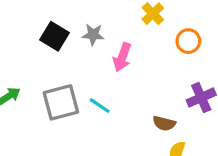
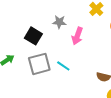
black square: (54, 36) -> (33, 36), moved

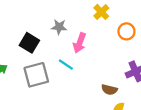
cyan line: (63, 66) -> (66, 65), moved

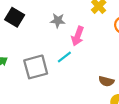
black square: (29, 43) -> (15, 17), moved
cyan line: (66, 65) -> (64, 57), turned -72

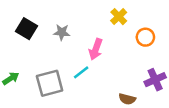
gray star: (58, 21) -> (62, 32), moved

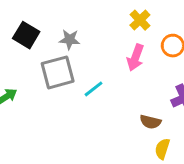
pink arrow: (96, 49) -> (135, 58), moved
gray square: (50, 83) -> (58, 72), moved

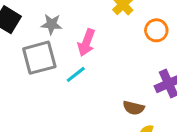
pink arrow: (135, 58) -> (86, 43), moved

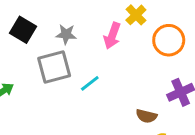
orange circle: (156, 30) -> (169, 40), size x1.4
pink arrow: (86, 43) -> (112, 36), moved

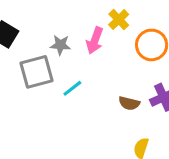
gray star: (66, 34) -> (60, 45), moved
brown semicircle: (146, 116) -> (129, 103), moved

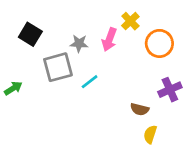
brown semicircle: (129, 103) -> (140, 109), moved

